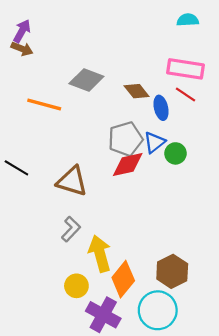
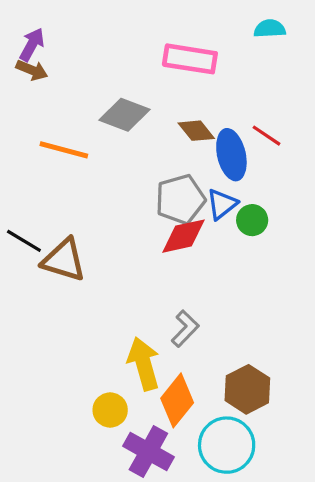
pink rectangle: (186, 69) -> (190, 59), moved
blue ellipse: (161, 108) -> (231, 155), size x1.4
brown triangle: (72, 181) -> (64, 260), moved
gray L-shape: (71, 229) -> (185, 329), moved

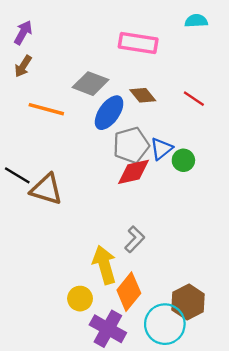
brown arrow: (32, 70) -> (23, 66), moved, turned 100
blue ellipse: (231, 155) -> (109, 113), moved, turned 48
brown hexagon: (247, 389) -> (188, 302), moved

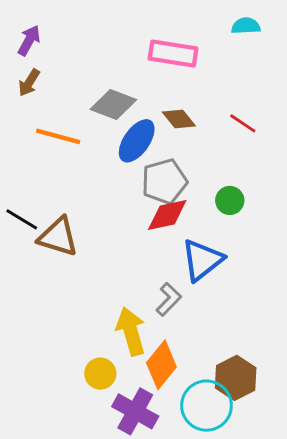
blue triangle: (161, 149) -> (202, 260), moved, size x1.5

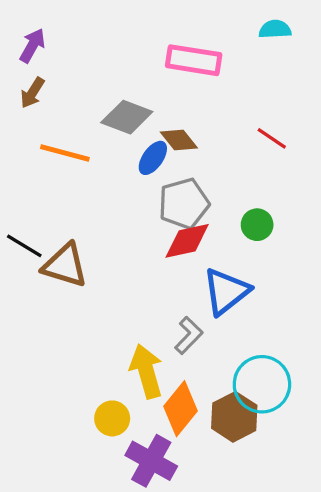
brown diamond: (179, 119) -> (179, 140), moved
blue ellipse: (137, 141) -> (153, 158), size x0.7
brown hexagon: (236, 378) -> (234, 417), moved
cyan circle: (206, 406) -> (262, 384), moved

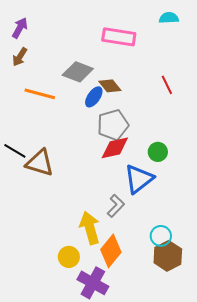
red line: (272, 138) -> (167, 85), turned 30
green circle: (257, 225) -> (158, 152), moved
cyan circle: (262, 384) -> (161, 236), size x0.6
brown hexagon: (234, 417) -> (168, 256), moved

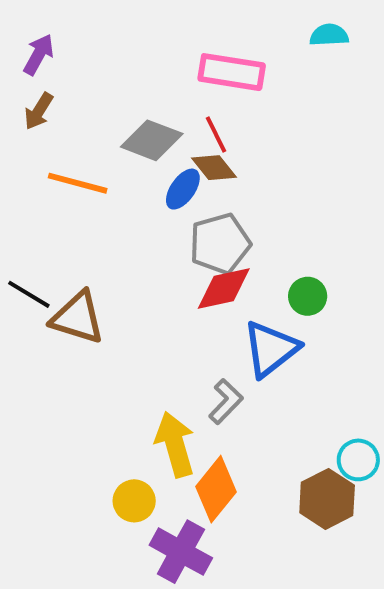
red line: (167, 85) -> (216, 134), moved
cyan circle: (161, 236) -> (358, 460), moved

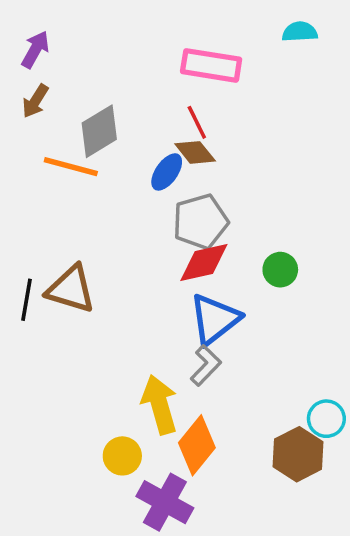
gray diamond: (152, 140) -> (99, 131), moved, turned -52
black line: (29, 294) -> (26, 300), moved, turned 69
blue triangle: (271, 349) -> (215, 319), moved

